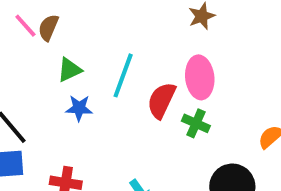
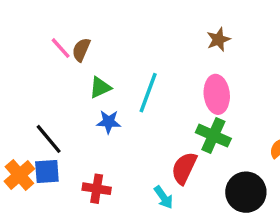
red semicircle: (161, 100) -> (184, 168), moved
green cross: (196, 123) -> (213, 136), size x1.4

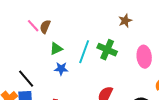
pink ellipse: (217, 94) -> (144, 57), moved
green cross: (213, 136) -> (107, 50), moved

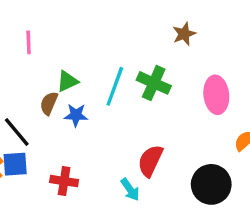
pink line: (33, 26) -> (29, 42), turned 40
brown semicircle: (45, 27) -> (49, 103), moved

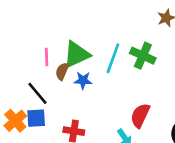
pink line: (29, 42) -> (47, 57), moved
green triangle: (67, 81) -> (76, 54), size x1.6

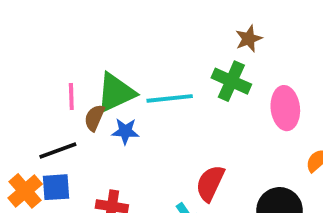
green cross: (143, 56) -> (231, 81), moved
cyan line: (113, 58) -> (170, 98), turned 64
black line: (37, 93) -> (58, 151), turned -70

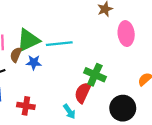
green cross: (231, 81) -> (95, 75), moved
pink ellipse: (285, 108) -> (126, 34), moved

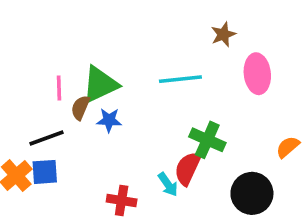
cyan line: (59, 44) -> (180, 79), moved
red cross: (26, 106) -> (122, 201), moved
cyan arrow: (69, 111) -> (168, 184), moved

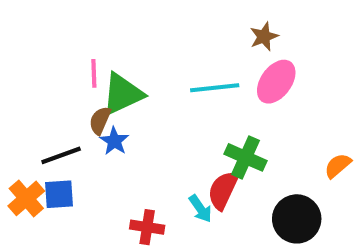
pink ellipse: (257, 74) -> (276, 82), moved, turned 42
pink line: (59, 88) -> (94, 73), moved
blue star: (109, 120) -> (114, 141), moved, turned 30

